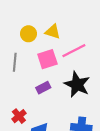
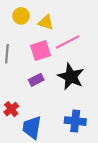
yellow circle: (28, 34) -> (21, 16), moved

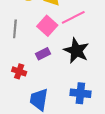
pink square: (41, 51) -> (47, 26), turned -30
red cross: (11, 109) -> (19, 71), moved, turned -32

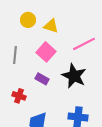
pink line: (73, 17) -> (84, 44), moved
purple rectangle: (43, 54) -> (42, 79), turned 56

